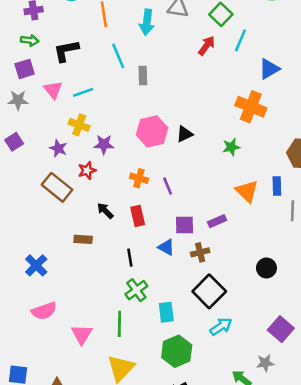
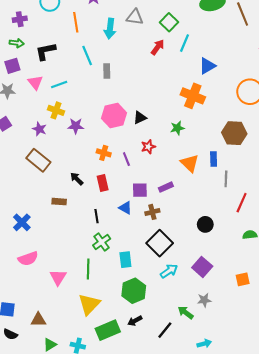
red star: (87, 170) -> (148, 147), moved
purple square: (281, 329) -> (202, 267), moved

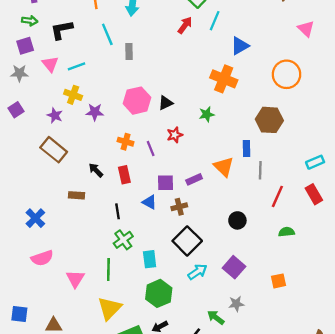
orange triangle: (190, 163) -> (224, 167), moved

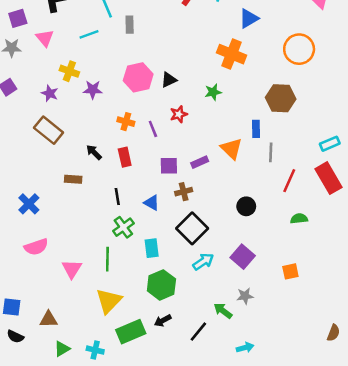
cyan line: (76, 66) -> (89, 34), moved
red rectangle: (314, 194) -> (329, 178), size x1.4
blue triangle: (150, 202) -> (152, 203), moved

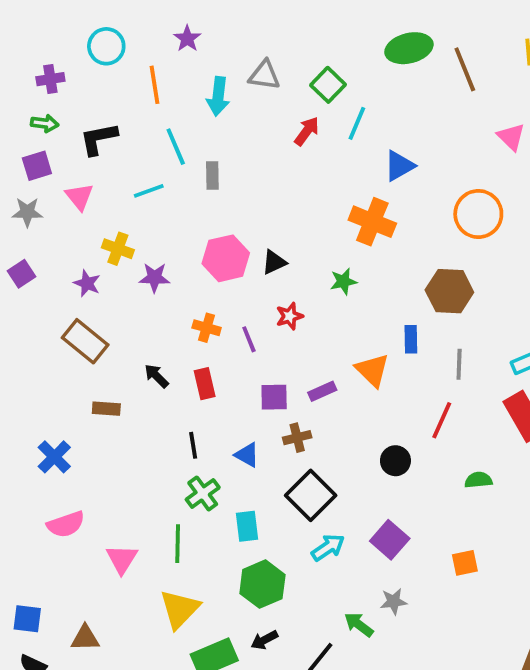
gray line: (271, 152) -> (459, 364), moved
brown rectangle: (73, 179) -> (106, 409), moved
red line: (289, 181) -> (442, 420), moved

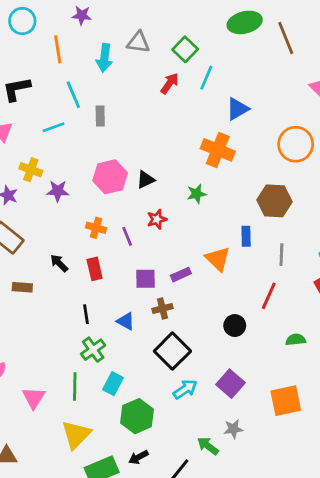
purple star: (187, 39) -> (82, 15), turned -30
cyan rectangle: (247, 526) -> (113, 384), moved, turned 35
orange square: (465, 563) -> (286, 401), size x1.6

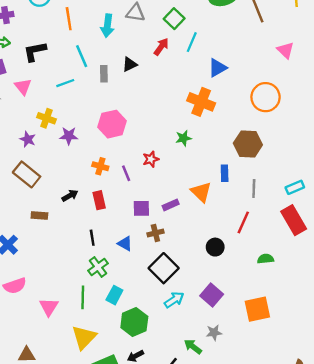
black triangle: (146, 180) -> (130, 64), moved
black arrow: (59, 263) -> (70, 196), turned 105

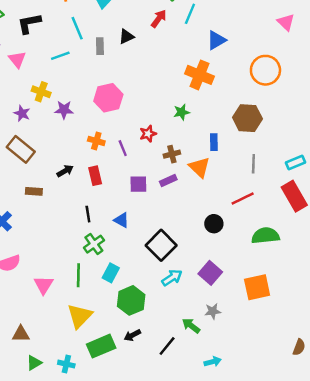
blue rectangle: (225, 173) -> (214, 142), moved
red line: (243, 222) -> (243, 198), turned 40
brown cross: (155, 233) -> (172, 154), moved
green semicircle: (266, 259) -> (265, 236), size x1.6

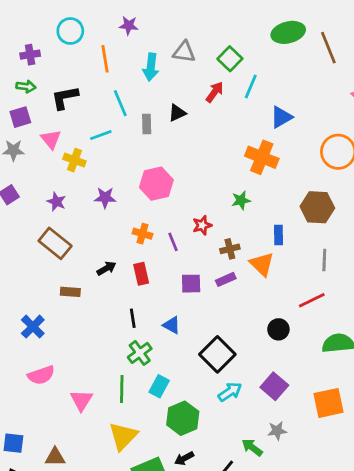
yellow cross: (41, 92) -> (74, 160), moved

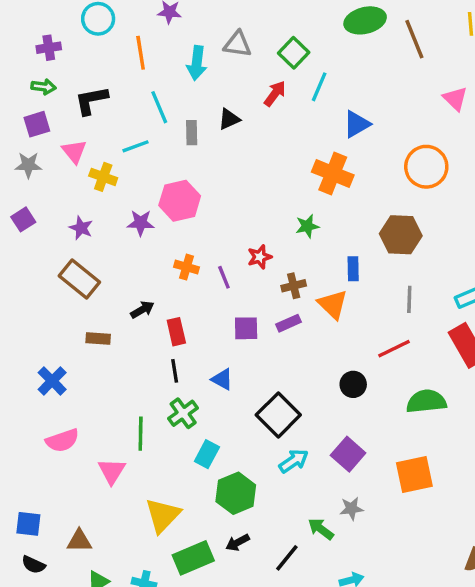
pink hexagon: (156, 184) -> (180, 201), moved
red rectangle: (141, 274) -> (176, 332), moved
green line: (122, 389) -> (141, 434), moved

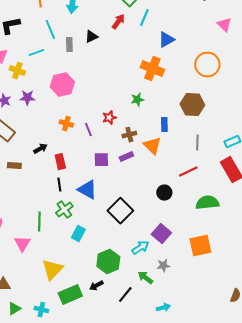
purple star: (141, 223) -> (27, 98), moved
blue triangle: (222, 379) -> (87, 190), size x1.5
cyan arrow: (294, 461) -> (140, 248), moved
green hexagon: (236, 493) -> (108, 262), moved

